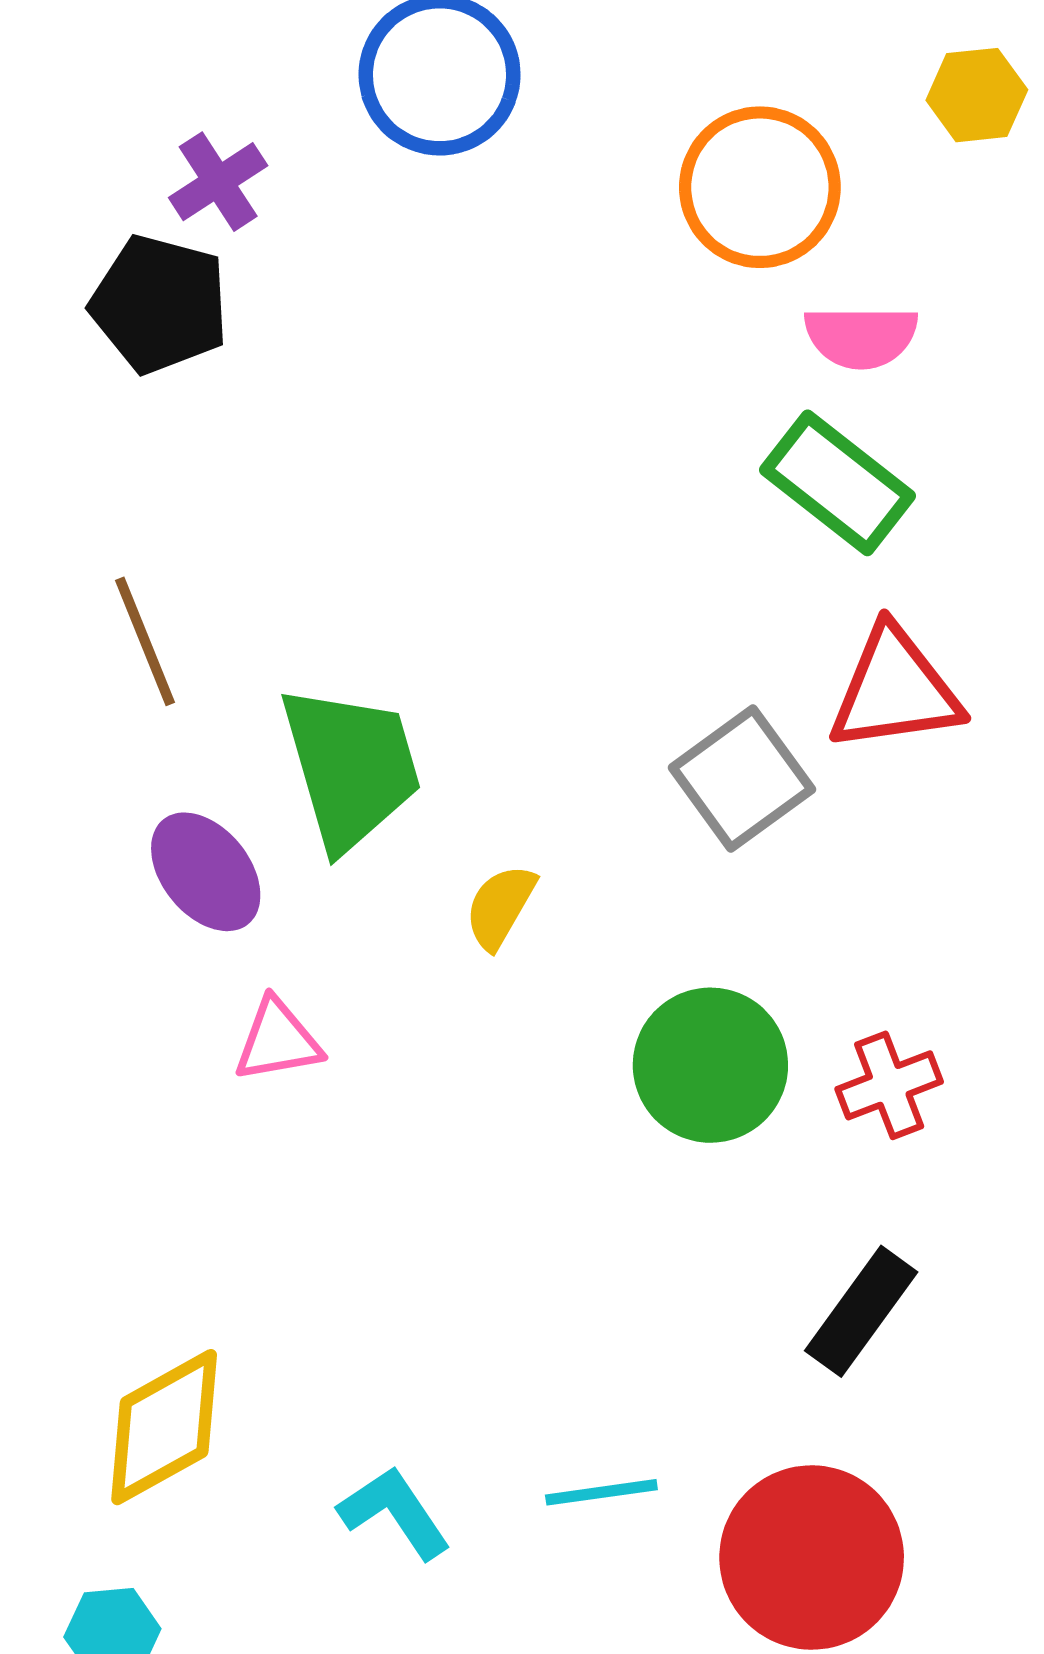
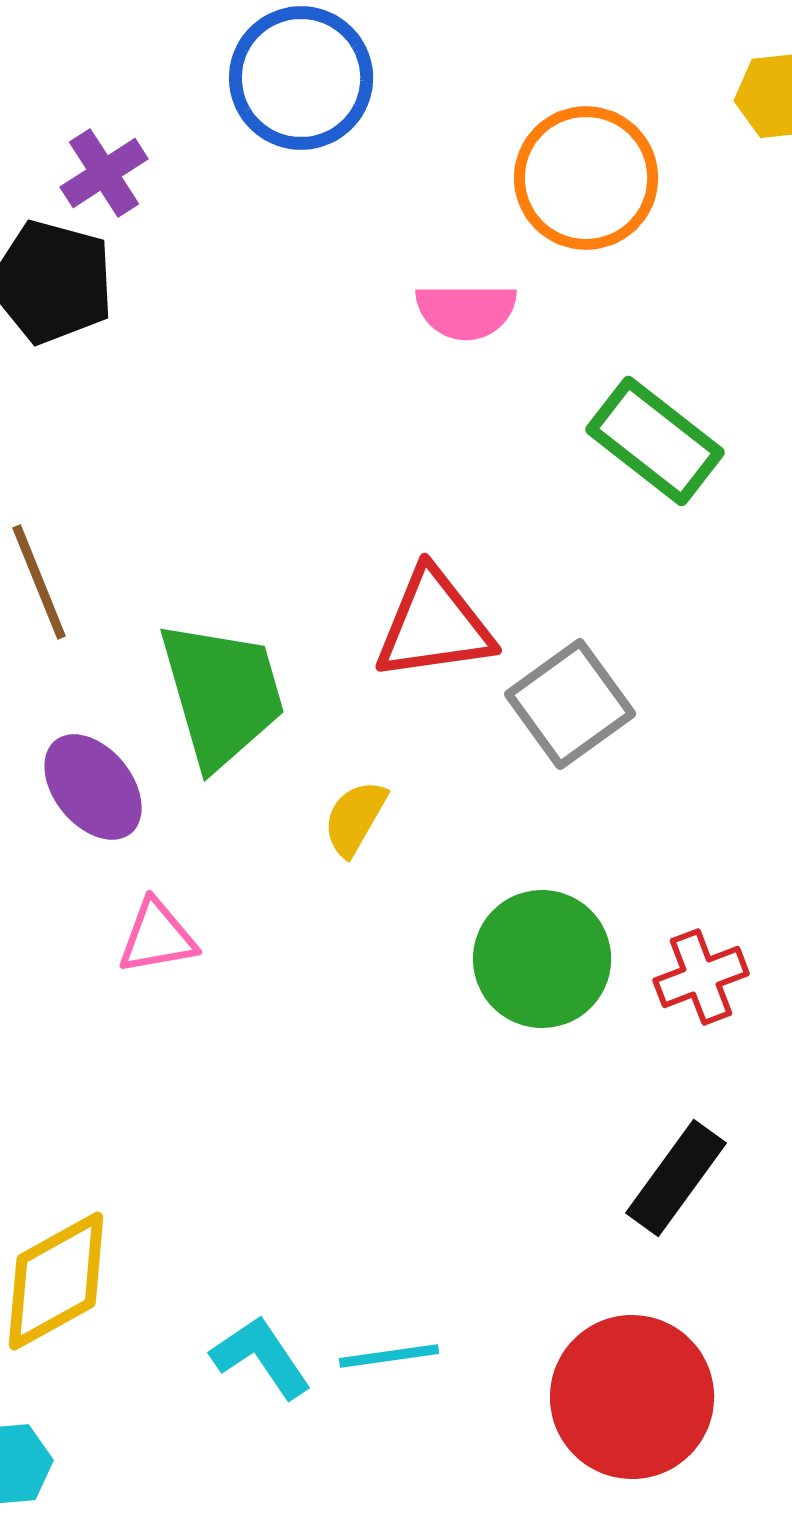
pink semicircle: (861, 337) -> (466, 311), moved
red triangle: (895, 690) -> (434, 625), moved
cyan line: (601, 1492) -> (389, 1356), moved

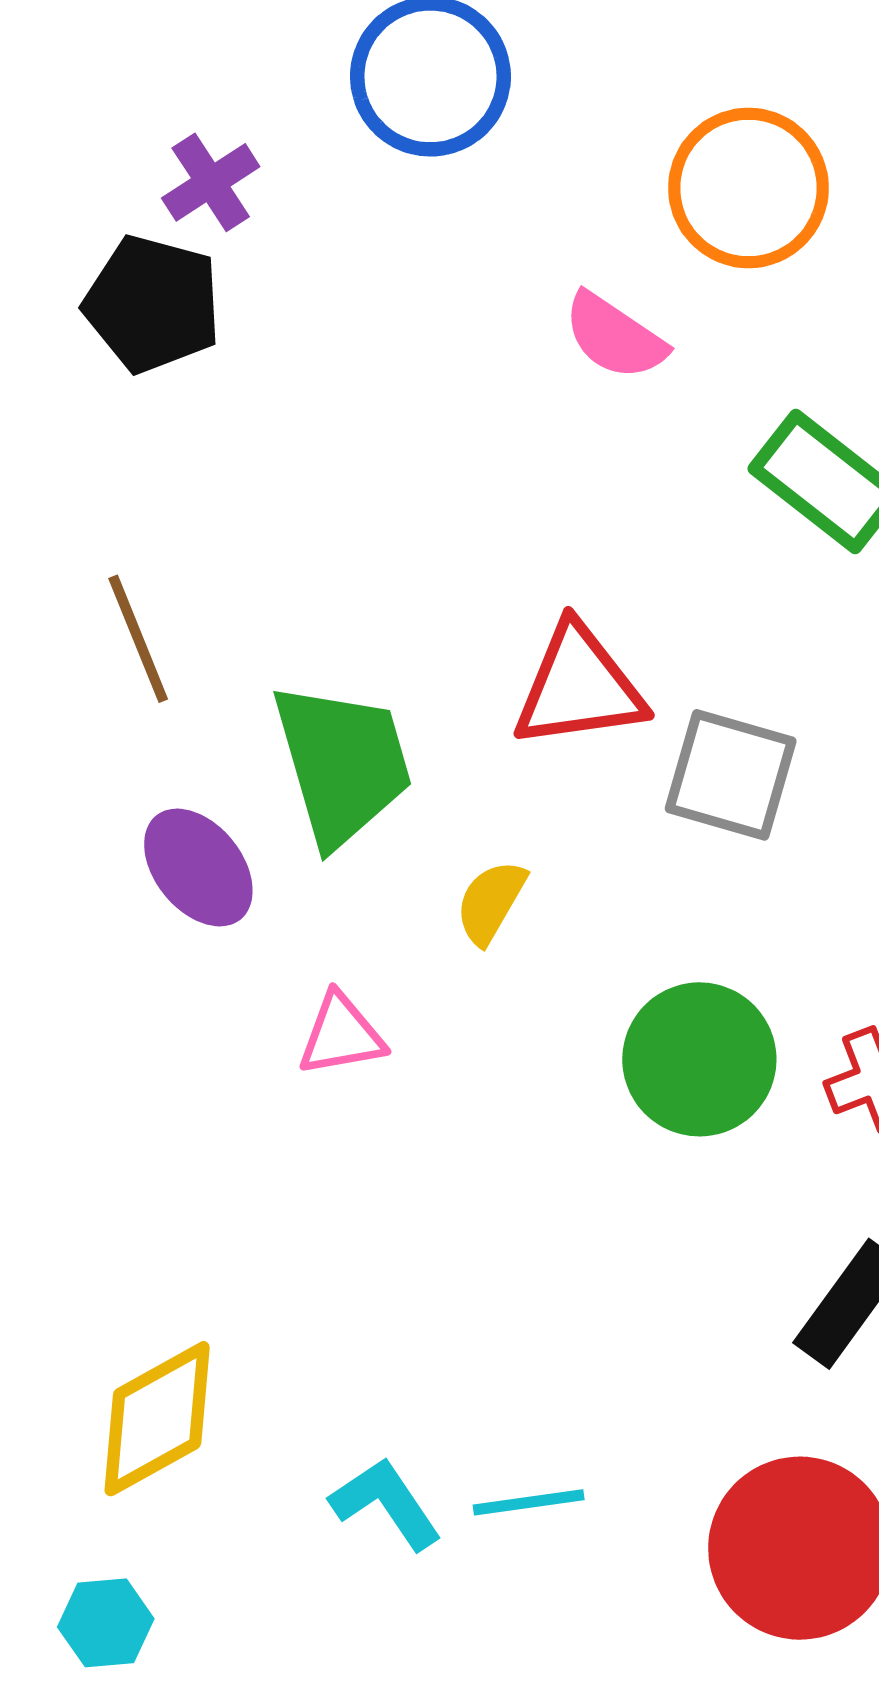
pink semicircle: (466, 311) -> (615, 336), turned 34
gray square: (570, 704) -> (731, 775), turned -38
pink triangle: (157, 937) -> (341, 1035), moved

